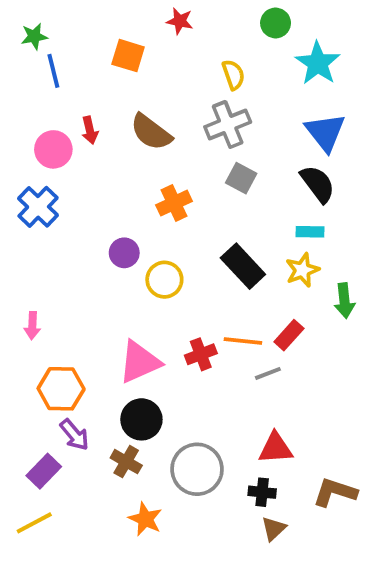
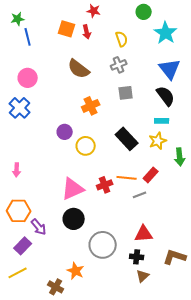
gray cross: (228, 124) -> (119, 65), size x0.7
red arrow: (90, 130) -> (87, 32), moved
gray square: (241, 178) -> (126, 93), turned -35
orange hexagon: (61, 389) -> (19, 211), moved
brown cross: (126, 462) -> (56, 287), moved

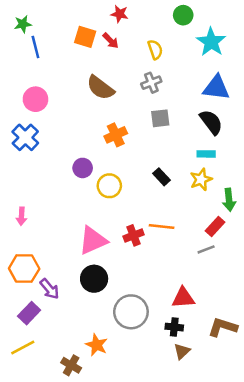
red arrow: (87, 32) -> (111, 41), turned -32
blue triangle: (170, 69) -> (216, 88), turned -45
black rectangle: (127, 139) -> (162, 177), size x0.6
red rectangle: (151, 175) -> (215, 227), moved
gray line: (140, 195) -> (206, 249), moved

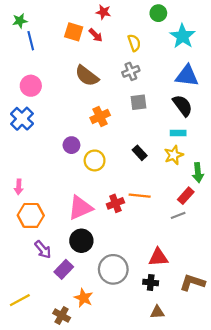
orange hexagon: (24, 269) -> (31, 215), moved
purple rectangle: (29, 313) -> (64, 269), moved
brown triangle: (182, 351) -> (157, 312), moved, turned 40

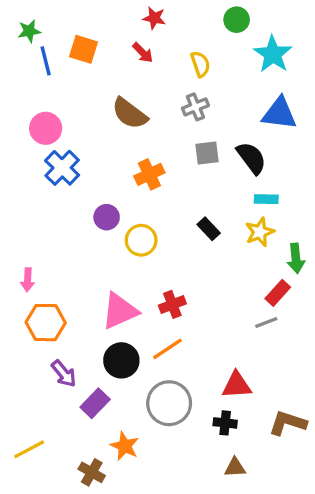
orange square: (74, 32) -> (84, 49), moved
black semicircle: (183, 106) -> (251, 158), moved
blue cross: (22, 119) -> (62, 168), moved
orange line: (140, 196) -> (167, 349), moved, turned -40

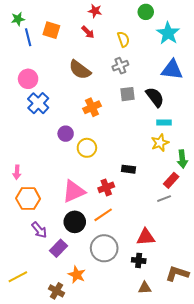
black rectangle: (209, 229) -> (129, 169), moved, turned -40
brown L-shape: (288, 423) -> (177, 274), moved

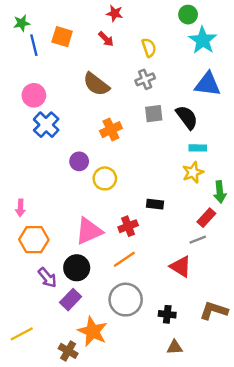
green circle: (146, 12) -> (188, 15), moved
black circle: (75, 222) -> (77, 268), moved
red triangle: (146, 237) -> (181, 267), moved, turned 36
brown L-shape: (177, 274) -> (214, 311), moved
orange star: (77, 275) -> (93, 331), size x1.4

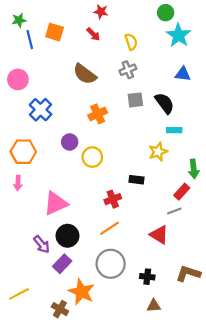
blue triangle: (208, 84) -> (183, 74), size x0.7
pink circle: (34, 95) -> (18, 79), moved
yellow star: (193, 172) -> (158, 152), moved
pink triangle: (89, 231) -> (56, 203), moved
orange hexagon: (34, 240) -> (23, 152), moved

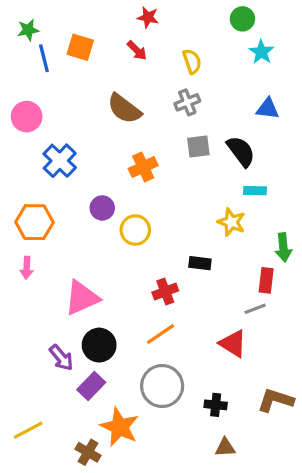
cyan star: (178, 35) -> (261, 52), size x0.7
yellow star: (158, 152) -> (231, 222), turned -30
red rectangle: (182, 192) -> (266, 280), turned -35

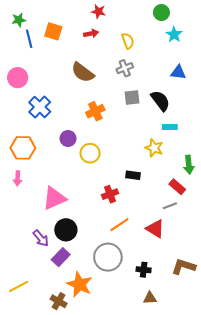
red arrow: (137, 50) -> (91, 34), turned -56
red rectangle: (266, 280) -> (177, 187), turned -56
orange line: (161, 334) -> (119, 225), moved

